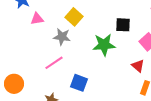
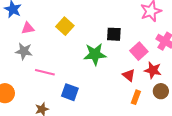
gray star: (62, 37) -> (24, 51), moved
pink line: (54, 63) -> (45, 72), turned 48

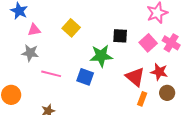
pink square: (139, 51) -> (148, 43), moved
red triangle: (129, 75) -> (135, 77), size x1.5
blue square: (70, 92) -> (85, 77), moved

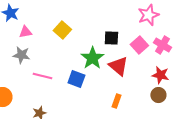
green star: (101, 56) -> (92, 58), turned -30
red star: (159, 72) -> (160, 75), moved
red triangle: (135, 77) -> (118, 66), moved
orange rectangle: (142, 99) -> (116, 101), moved

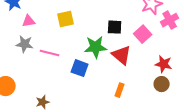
yellow square: (62, 30) -> (66, 19), turned 36
pink cross: (162, 45) -> (170, 20), moved, turned 30
green star: (92, 58) -> (96, 47), turned 30
pink line: (42, 76) -> (50, 53), moved

